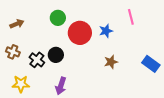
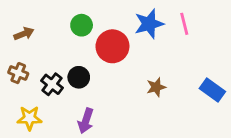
blue star: (106, 31) -> (149, 24), moved, size x1.5

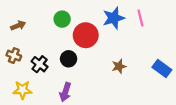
black circle: (79, 77) -> (69, 59), moved

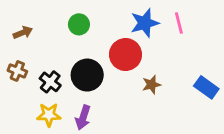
red circle: (86, 35) -> (126, 54), moved
black circle: (69, 59) -> (87, 75), size x1.5
yellow star: (22, 90) -> (49, 115), moved

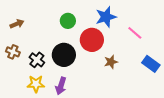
pink line: (179, 23) -> (135, 33), moved, turned -35
green circle: (79, 24) -> (68, 21), moved

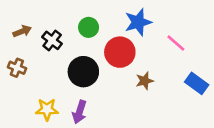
black cross: (37, 60) -> (52, 40), moved

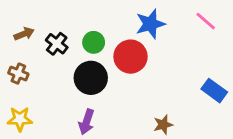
green circle: (89, 27) -> (94, 42), moved
pink line: (176, 43) -> (206, 21), moved
brown star: (145, 81) -> (163, 125), moved
yellow star: (47, 109) -> (20, 119), moved

